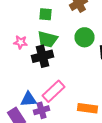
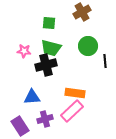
pink rectangle: (54, 91) -> (72, 111), moved
blue triangle: (28, 99) -> (32, 97), moved
orange rectangle: (88, 108) -> (75, 93), moved

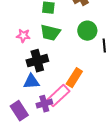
black cross: (46, 65) -> (37, 61), moved
orange rectangle: (75, 93) -> (74, 78), turned -66
pink rectangle: (72, 111) -> (58, 96), moved

